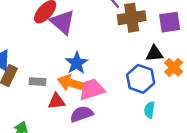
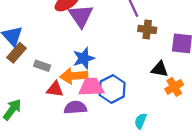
brown cross: (132, 18) -> (147, 29), size x0.7
blue hexagon: (141, 79) -> (112, 89), moved
orange arrow: (72, 83) -> (74, 76), turned -36

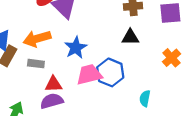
black triangle: (160, 69) -> (130, 37), moved
orange arrow: (74, 76) -> (37, 39), moved
purple semicircle: (75, 108) -> (52, 101), moved

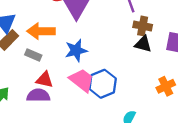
black triangle: (130, 37) -> (143, 44), moved
pink trapezoid: (89, 75) -> (82, 80), turned 36

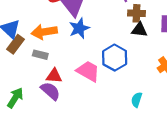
blue star: (76, 50) -> (79, 28), moved
blue hexagon: (103, 84) -> (115, 58), moved
purple semicircle: (38, 95) -> (50, 91), turned 50

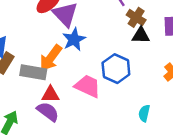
brown cross: (136, 13) -> (136, 17), turned 35
orange arrow: (44, 32) -> (51, 58), moved, turned -40
gray rectangle: (40, 55) -> (33, 72), size x1.5

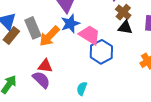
gray rectangle: (33, 72) -> (33, 28), moved, turned 50
pink trapezoid: (88, 86) -> (90, 35), moved
cyan semicircle: (144, 113) -> (82, 89), moved

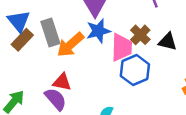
brown cross: (123, 12) -> (140, 35), moved
pink trapezoid: (90, 35) -> (122, 47), turned 55

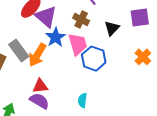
brown cross: (140, 35) -> (81, 19), moved
black triangle: (168, 42) -> (112, 28), turned -42

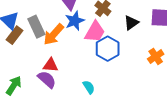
pink trapezoid: (78, 44) -> (95, 32), turned 35
cyan semicircle: (82, 100) -> (89, 87), turned 128

